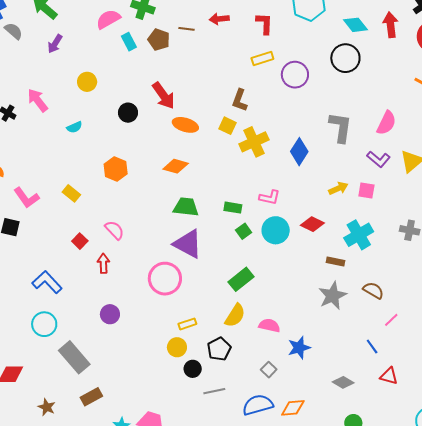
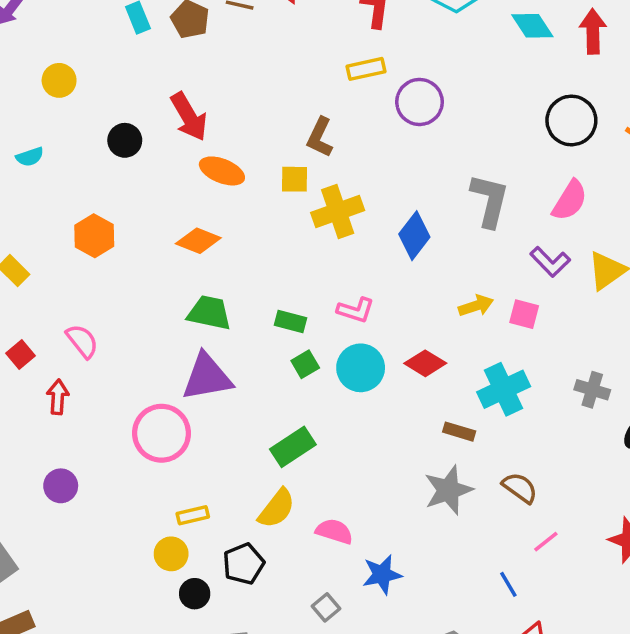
black circle: (345, 58) -> (571, 120), moved
yellow square: (227, 126) -> (294, 179), turned -30
purple triangle: (188, 244) -> (207, 377), turned -44

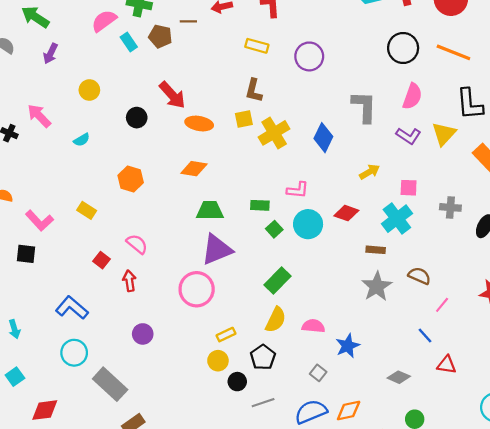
yellow rectangle: (366, 69) -> (257, 46), moved, turned 40
pink square: (524, 314) -> (409, 188), moved

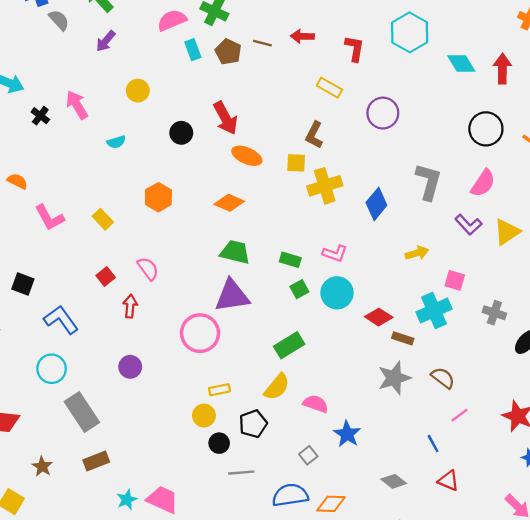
red diamond: (346, 213) -> (379, 317), moved
black square: (26, 254) -> (23, 284), moved
blue star: (348, 346) -> (347, 434), turned -30

